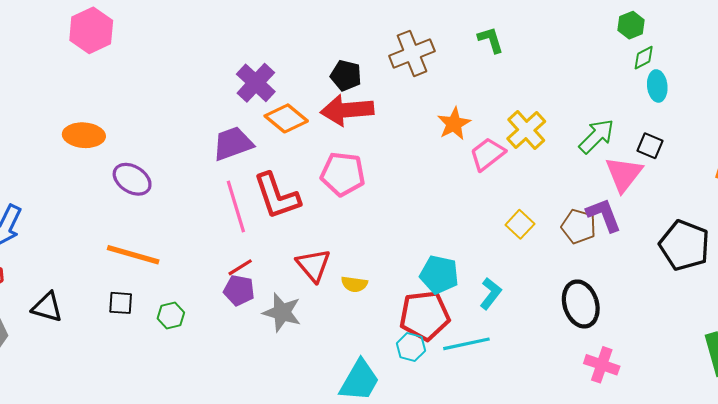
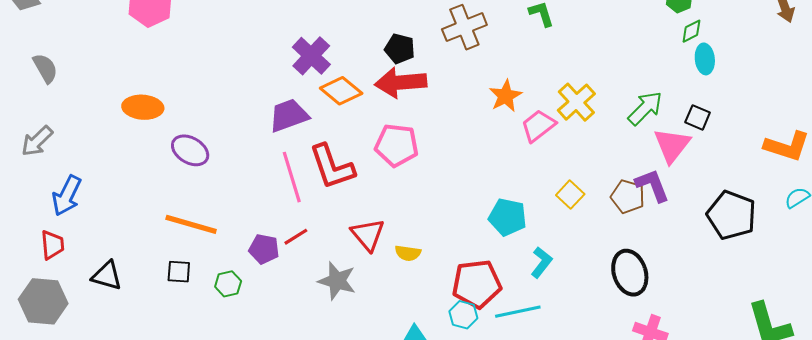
cyan pentagon: (439, 275) -> (508, 217), moved
purple pentagon: (239, 290) -> (264, 249), moved

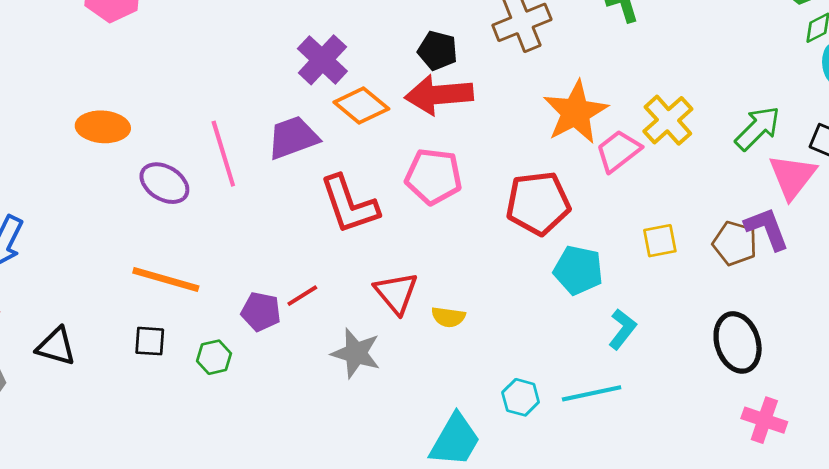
orange star: (505, 96) -> (576, 112), size x1.5
pink line: (292, 177) -> (223, 154), moved
yellow square: (570, 195) -> (660, 241), turned 36
red pentagon: (477, 284) -> (538, 203), moved

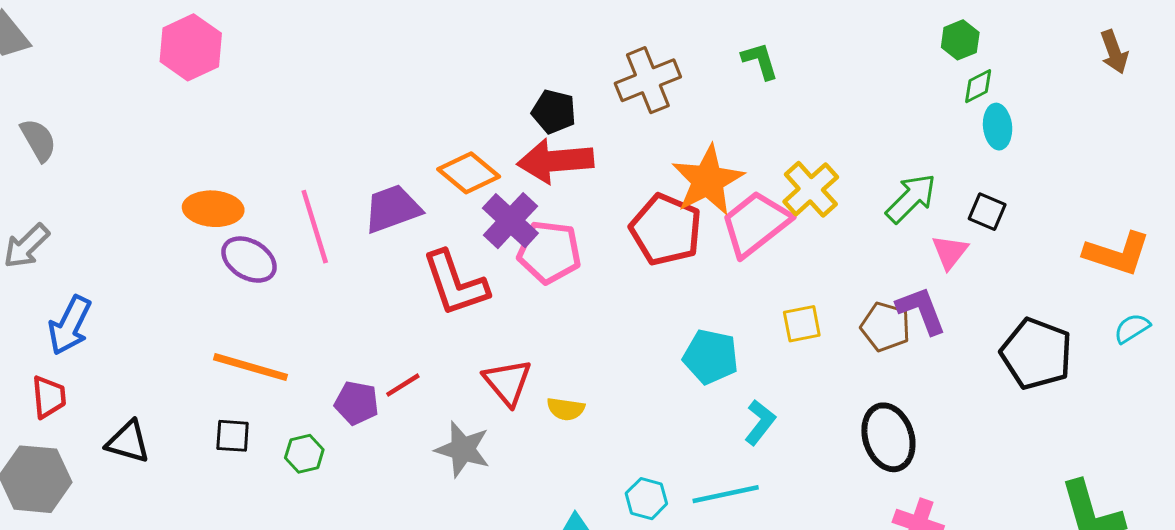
purple cross: (322, 60) -> (510, 221), moved
orange ellipse: (103, 127) -> (213, 209), moved
pink trapezoid: (618, 151) -> (755, 224), size x1.4
pink triangle: (792, 176) -> (950, 252), size x0.7
red pentagon: (538, 203) -> (666, 230), moved, turned 30

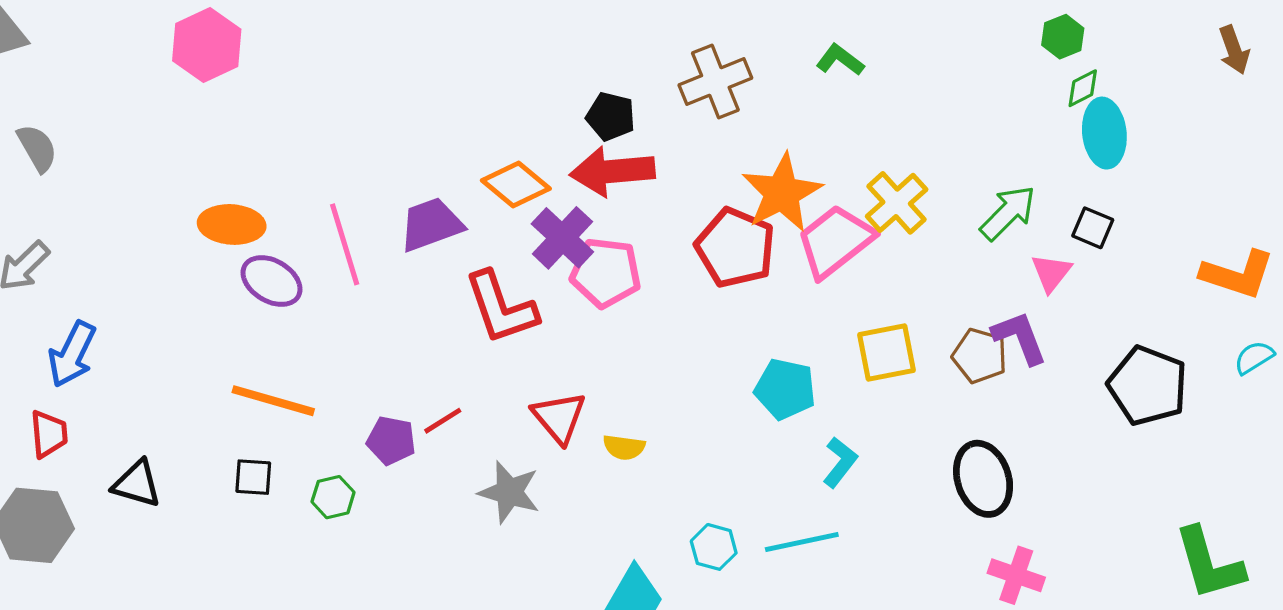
green L-shape: (760, 61) -> (840, 60), turned -36
cyan ellipse: (998, 127) -> (1104, 133), size x1.4
yellow square: (802, 324) -> (887, 352), size x1.4

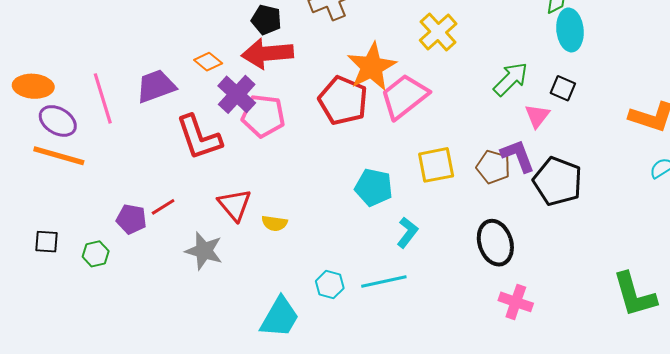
orange diamond: (516, 185) -> (208, 62), size x0.7
yellow cross: (897, 203) -> (438, 32), moved
black pentagon: (1148, 386) -> (558, 181), moved
orange line: (273, 401) -> (59, 156), moved

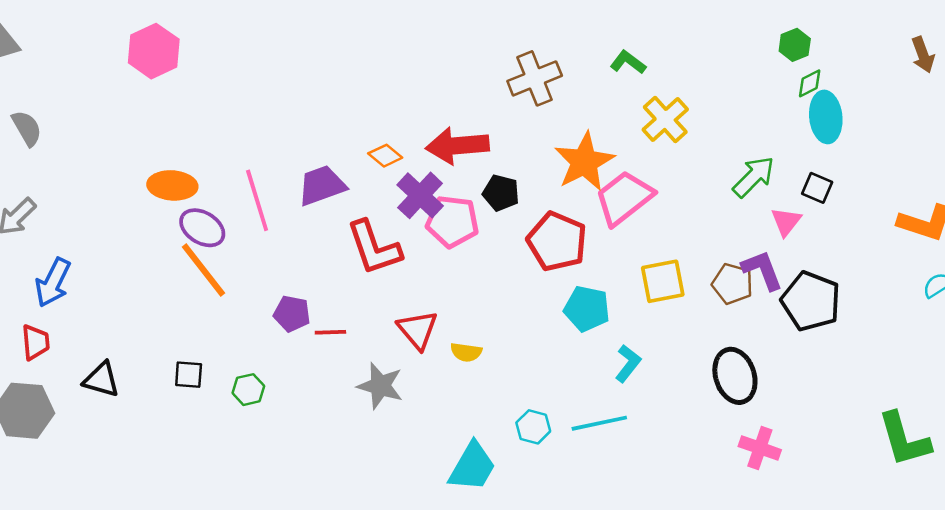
black pentagon: (266, 20) -> (501, 193), moved
red pentagon: (343, 101) -> (557, 241), moved
orange line: (59, 156) -> (203, 270), turned 36
red line: (163, 207) -> (330, 332), turned 30
purple pentagon: (131, 219) -> (292, 314), moved

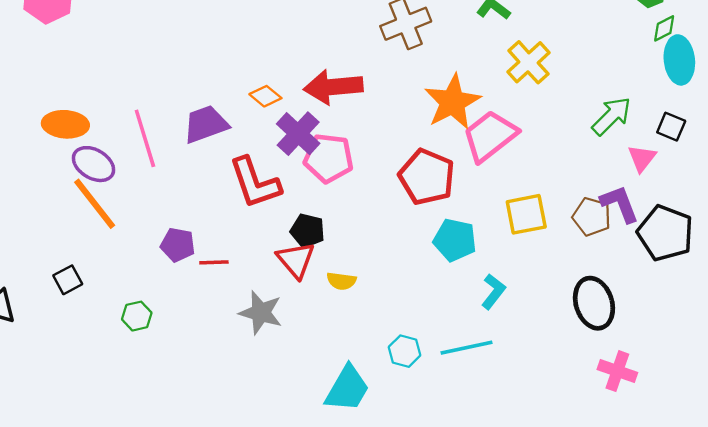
black pentagon: (501, 193) -> (307, 231), moved
black square: (189, 375) -> (68, 280), moved, turned -32

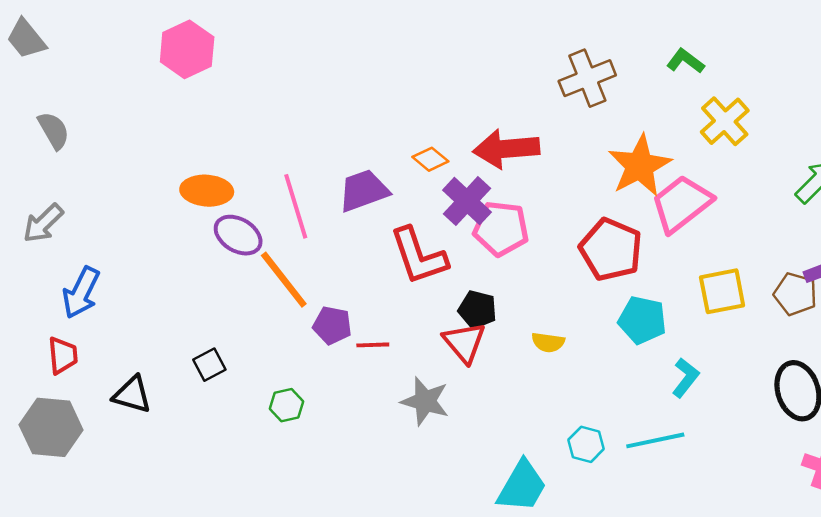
orange line: (95, 204) -> (284, 280), moved
yellow semicircle: (341, 281) -> (548, 342), moved

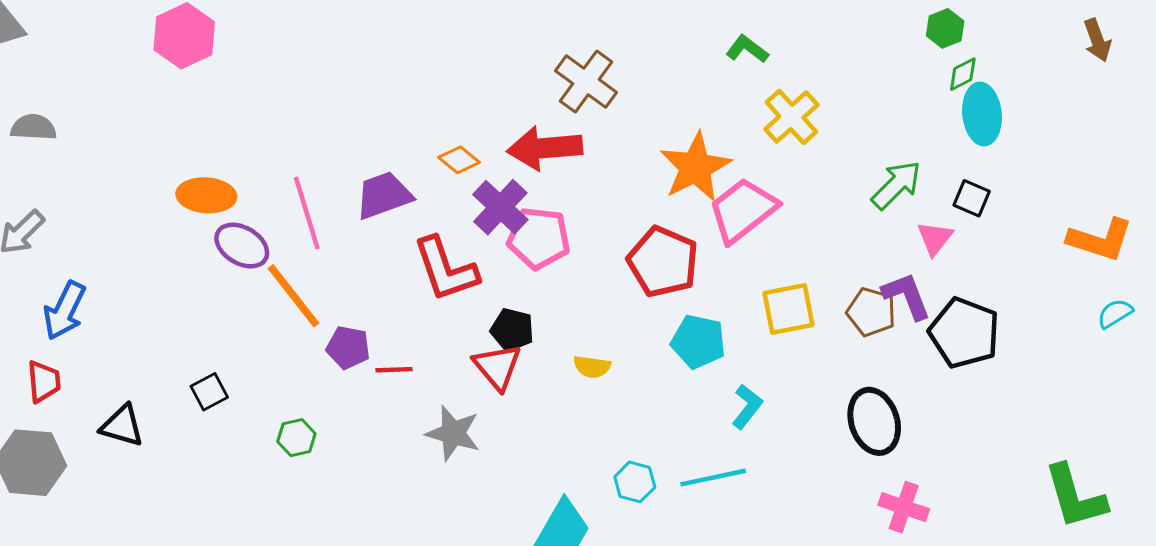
brown cross: (587, 78) -> (586, 82), moved, turned -32
gray semicircle: (54, 130) -> (33, 127), turned -57

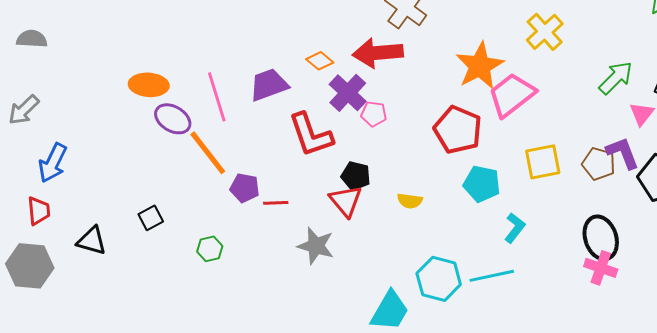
pink pentagon: (539, 238) -> (374, 114), size x0.6
cyan hexagon: (635, 482) -> (439, 279), size x1.6
pink cross: (904, 507) -> (601, 268), moved

